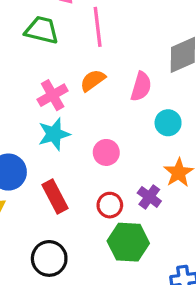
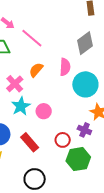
pink line: (98, 27) -> (32, 38), turned -30
cyan circle: (168, 123) -> (85, 84), size x1.6
pink circle: (106, 152) -> (44, 111), moved

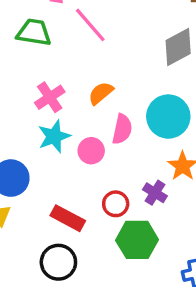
pink semicircle: (65, 67) -> (122, 129), moved
orange semicircle: (36, 70) -> (101, 93), moved
red rectangle: (30, 142) -> (68, 218), moved, turned -30

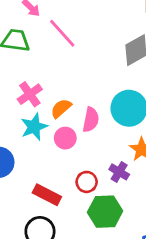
orange semicircle: (101, 93) -> (61, 108), moved

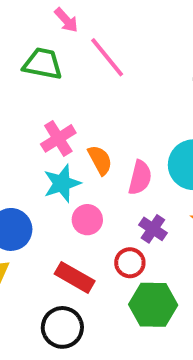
orange semicircle: (61, 108) -> (100, 160), turned 100
pink circle: (65, 138) -> (87, 220), moved
purple cross: (119, 172) -> (153, 229), moved

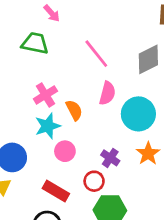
pink line: (107, 57) -> (96, 54), moved
pink semicircle: (140, 178) -> (107, 93), moved

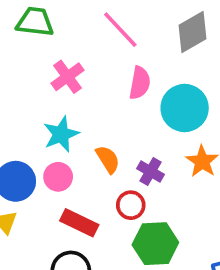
pink cross: (45, 95) -> (67, 77), moved
orange semicircle: (74, 110) -> (108, 159), moved
pink circle: (65, 151) -> (58, 177), moved

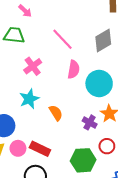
purple cross: (151, 172) -> (90, 122), moved
pink circle: (58, 177) -> (18, 148), moved
red circle: (131, 205) -> (107, 146), moved

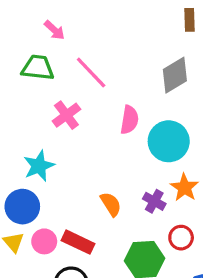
pink line: (62, 39) -> (91, 73), moved
cyan star: (29, 99) -> (39, 166), moved
orange semicircle: (56, 113) -> (111, 204), moved

